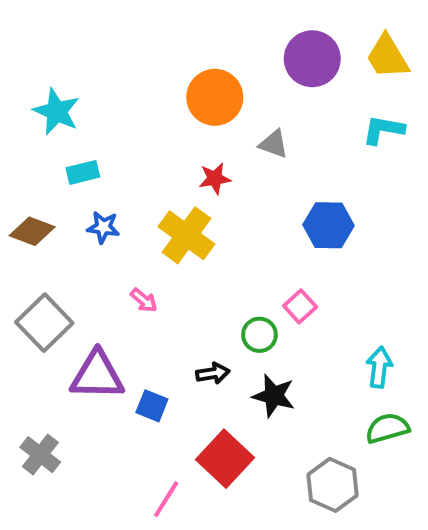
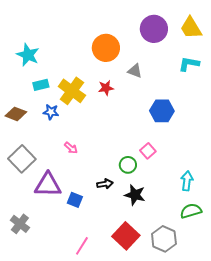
yellow cross: (186, 235) -> (72, 91), moved
red square: (225, 459) -> (126, 236), moved

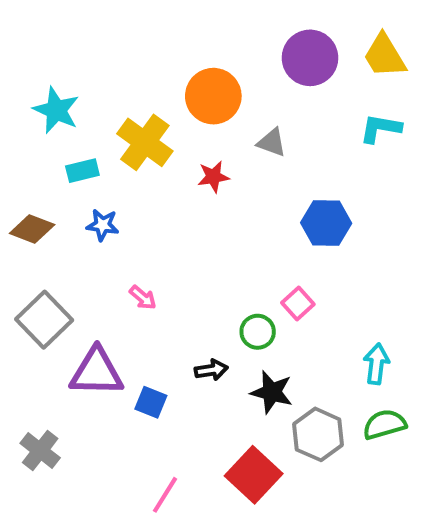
yellow cross: (72, 91) -> (145, 142), moved
gray hexagon: (164, 239) -> (318, 434), moved

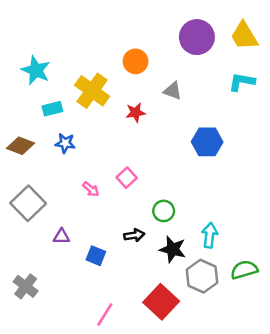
orange circle: (213, 96) -> (136, 61), size x0.7
pink square: (298, 304) -> (127, 178), moved
cyan arrow: (376, 364) -> (210, 235), moved
purple triangle: (97, 372) -> (61, 237), size x0.5

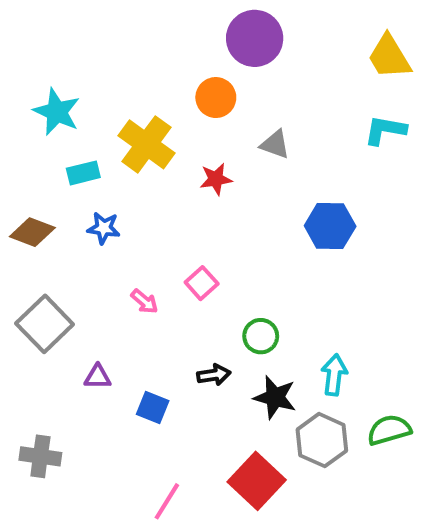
purple circle: (197, 37) -> (255, 38), moved
gray cross: (26, 286) -> (40, 456), turned -30

